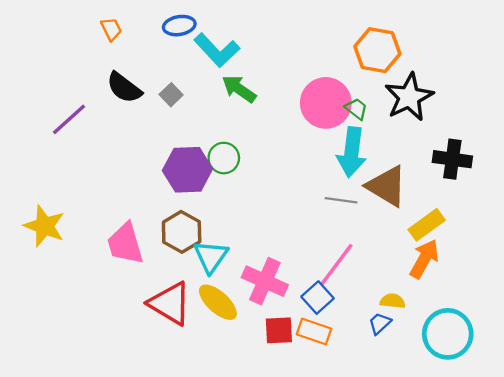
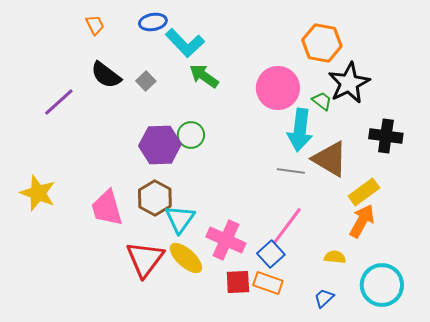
green trapezoid: (356, 109) -> (322, 101), moved
red triangle: (170, 303) -> (145, 259), turned 36
blue trapezoid: (380, 323) -> (324, 298), moved

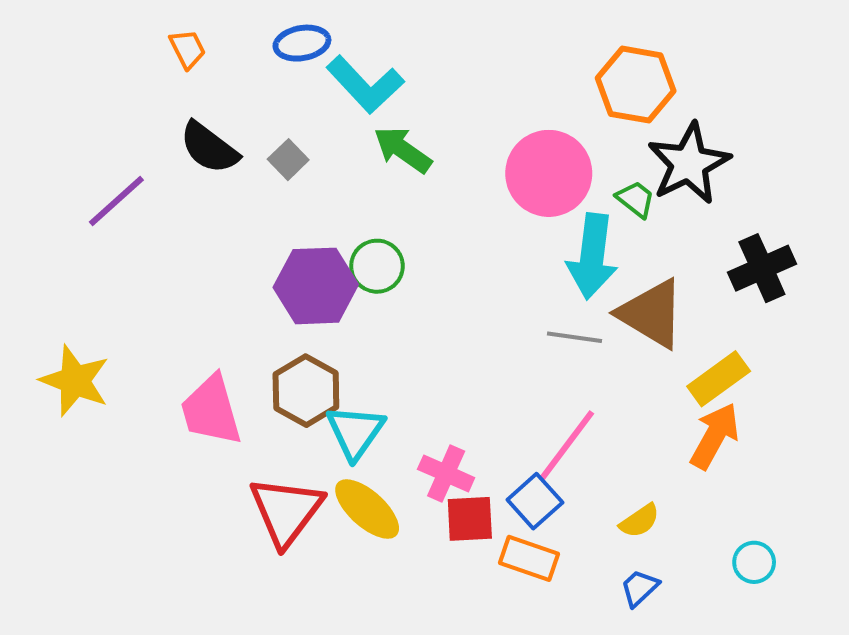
black cross: (386, 136) -> (762, 268), turned -32
pink cross: (226, 240) -> (446, 473), size x0.7
yellow semicircle: (335, 257) -> (640, 521), moved, turned 140
red square: (238, 282) -> (470, 519), moved
cyan circle: (382, 285) -> (754, 562), size x0.5

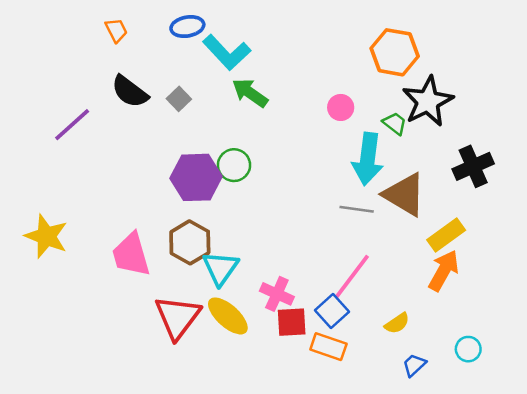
pink circle: (549, 173) -> (341, 107), size x0.5
blue trapezoid: (640, 588) -> (414, 365), moved

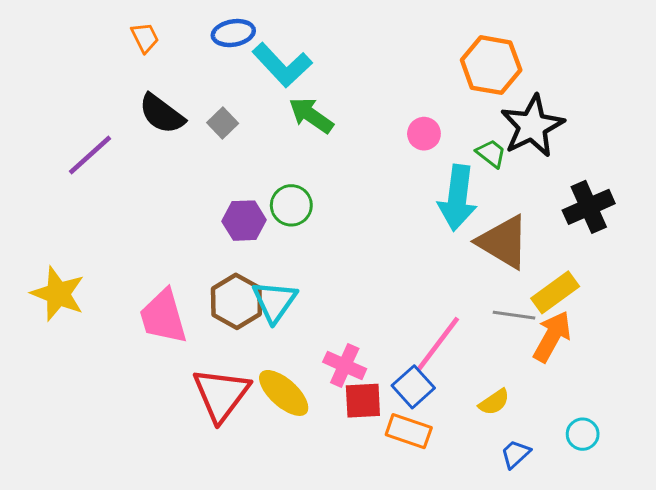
purple hexagon: (196, 177) -> (244, 221), size x0.7
gray line: (357, 209) -> (514, 315), moved
cyan triangle: (220, 268) -> (275, 301), moved

